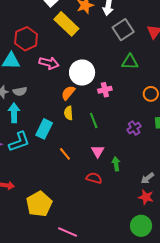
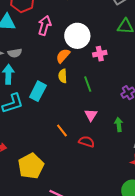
pink arrow: (49, 63) -> (45, 25), turned -90
orange line: (65, 154) -> (62, 131), moved
green arrow: (116, 164) -> (119, 125), moved

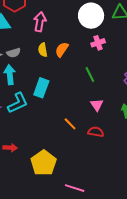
white circle: (77, 36) -> (91, 16), moved
yellow semicircle: (63, 76) -> (43, 50), moved

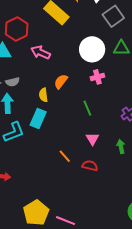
pink arrow: (40, 22) -> (41, 52), turned -78
yellow semicircle: (43, 50) -> (43, 95), moved
yellow pentagon: (44, 163) -> (36, 213), moved

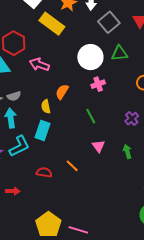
red semicircle: (90, 166) -> (44, 172), moved

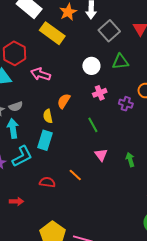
white circle: (90, 57) -> (91, 66), size x0.7
purple cross: (132, 119) -> (126, 104), moved, turned -32

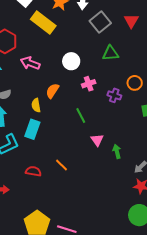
white circle: (91, 66) -> (71, 61), moved
pink triangle: (101, 155) -> (97, 140), moved

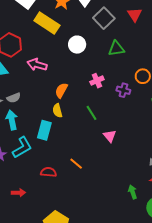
white circle: (71, 61) -> (77, 45), moved
yellow semicircle: (36, 105) -> (57, 111), moved
green arrow: (117, 151) -> (133, 192), moved

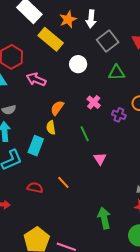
pink cross: (97, 81) -> (94, 102), turned -32
green arrow: (133, 192) -> (104, 218), moved, size x1.5

